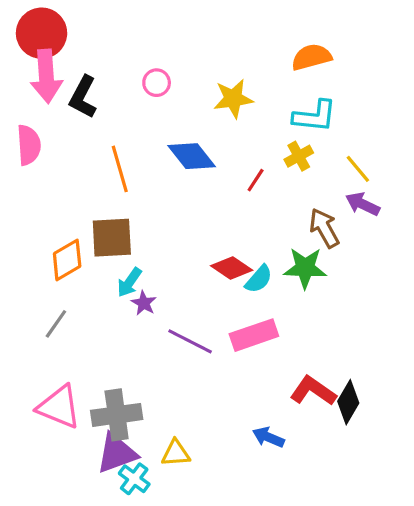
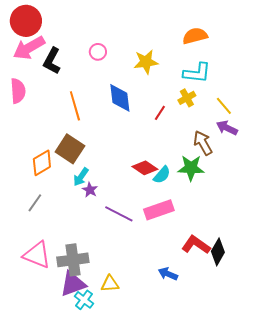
pink arrow: (46, 76) -> (29, 48), turned 64
blue diamond: (192, 156) -> (120, 98), turned 32
brown square: (112, 238) -> (70, 149), turned 36

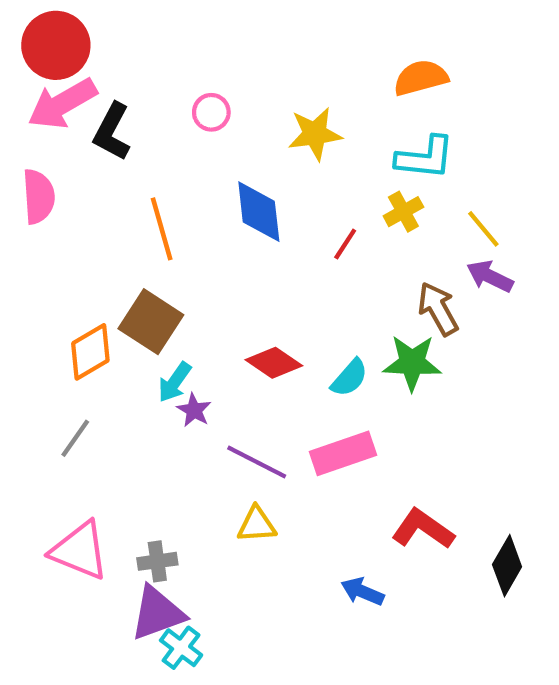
red diamond: (145, 168) -> (274, 363), moved
black diamond: (218, 252) -> (507, 566), moved
gray cross: (73, 260) -> (157, 561), size x0.6
yellow triangle: (110, 284) -> (257, 525), moved

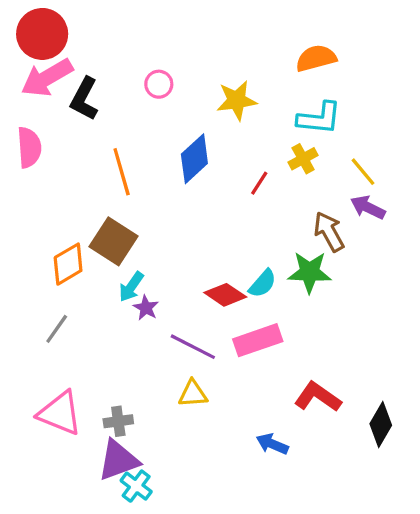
blue diamond: (259, 212) -> (194, 159), turned 54
red diamond: (274, 363) -> (225, 295), moved

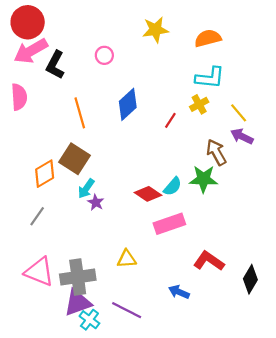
yellow star: (237, 100) -> (155, 30), moved
purple line: (193, 347) -> (127, 310), moved
gray cross: (118, 421) -> (78, 277), size x1.8

